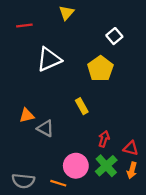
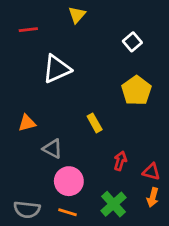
yellow pentagon: (100, 69) -> (136, 91), moved
orange triangle: (27, 115) -> (27, 123), moved
pink circle: (76, 166) -> (69, 181), moved
green cross: (106, 166) -> (113, 204), moved

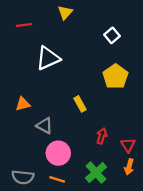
red triangle: (151, 172) -> (128, 145), turned 42

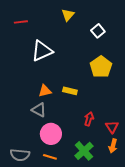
yellow triangle: (65, 12) -> (68, 15), moved
orange triangle: (23, 104) -> (45, 91), moved
yellow rectangle: (80, 104) -> (70, 91), turned -48

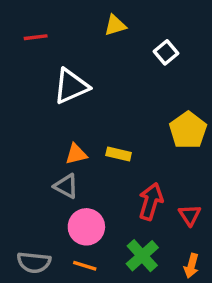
yellow triangle: (68, 15) -> (115, 25), turned 32
yellow pentagon: (101, 67) -> (188, 130), moved
red arrow: (89, 119) -> (151, 201), size x1.5
orange arrow: (113, 146) -> (191, 266), moved

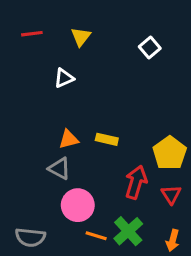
yellow triangle: (115, 25) -> (81, 37), moved, turned -35
white triangle: (71, 86) -> (64, 78), size x0.6
yellow pentagon: (188, 130) -> (170, 153), moved
orange line: (85, 266) -> (96, 236), moved

